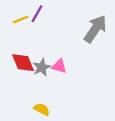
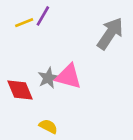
red diamond: (23, 63) -> (20, 90), moved
pink triangle: (59, 66) -> (68, 77), size x1.5

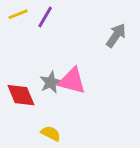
yellow line: (24, 23) -> (18, 14), moved
gray arrow: (110, 33) -> (116, 35), size x0.7

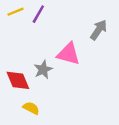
pink triangle: (72, 81) -> (68, 54), moved
yellow semicircle: (51, 133) -> (31, 108), moved

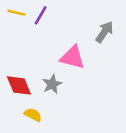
yellow line: (15, 12) -> (16, 13), turned 35
gray star: (43, 70) -> (52, 84), moved

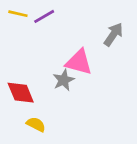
purple line: (41, 15) -> (44, 16), turned 30
gray star: (52, 84) -> (64, 80), moved

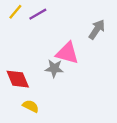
yellow line: (18, 14) -> (15, 12), turned -63
gray star: (64, 80) -> (54, 68), turned 30

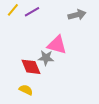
gray arrow: (97, 29) -> (77, 15), moved, turned 42
red diamond: (18, 79) -> (31, 67), moved

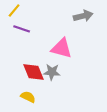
purple line: (32, 12) -> (22, 29), moved, turned 49
gray star: (46, 58) -> (52, 72), moved

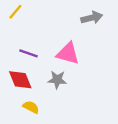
purple line: (22, 29) -> (29, 53), moved
red diamond: (33, 72) -> (20, 80), moved

